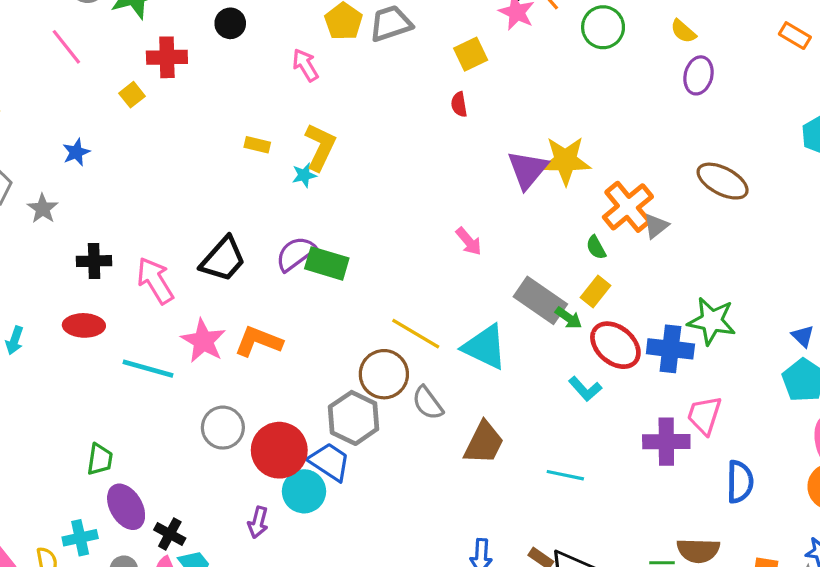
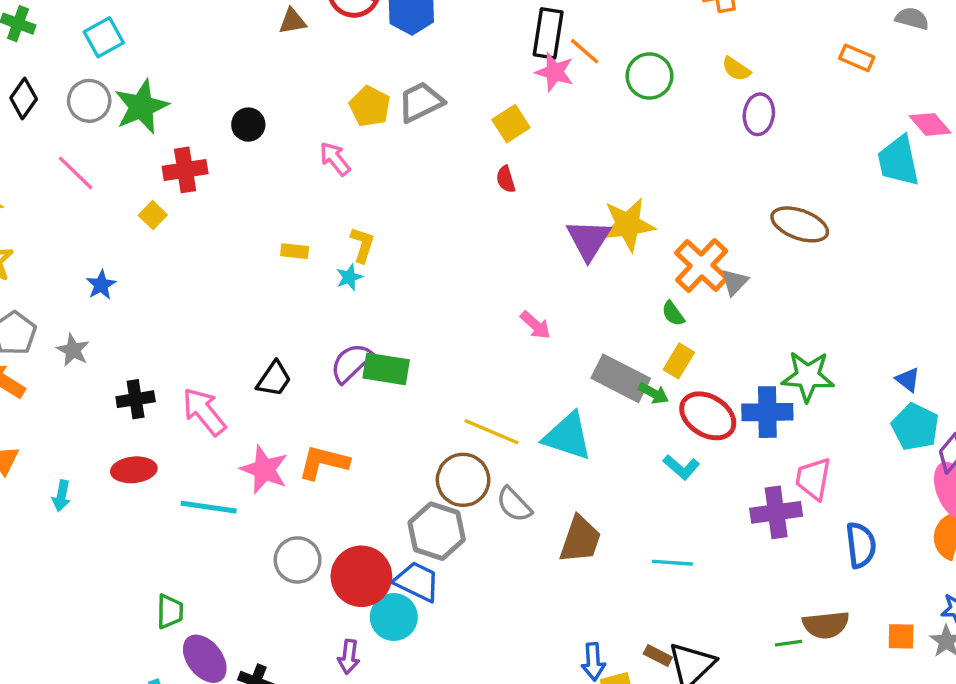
yellow L-shape: (320, 147) -> (362, 245), size x0.7
black trapezoid: (223, 259) -> (274, 379), size x0.7

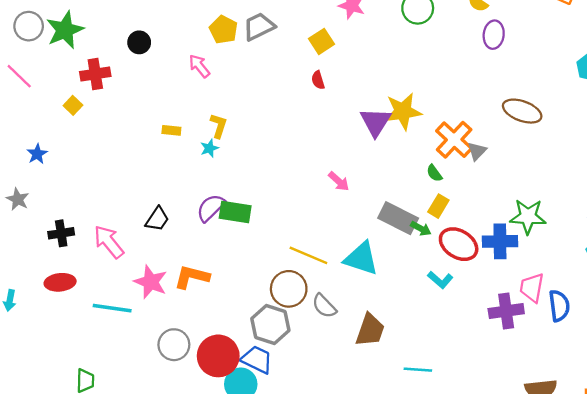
blue semicircle: (861, 545) -> (559, 306), moved
cyan line: (672, 563) -> (418, 370), moved

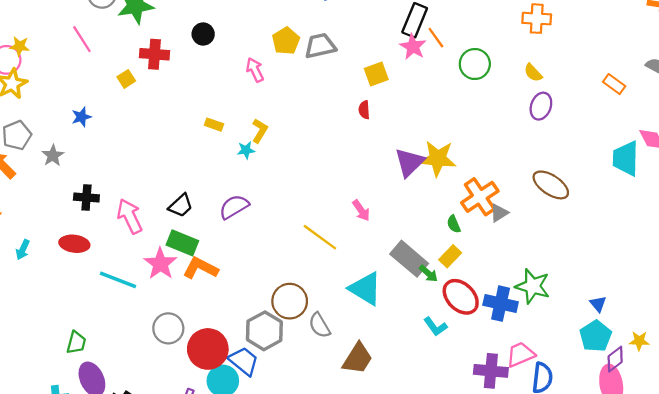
green rectangle: (235, 212) -> (182, 243), moved
yellow line: (308, 255) -> (320, 237), moved
pink trapezoid: (532, 288) -> (520, 354), turned 44

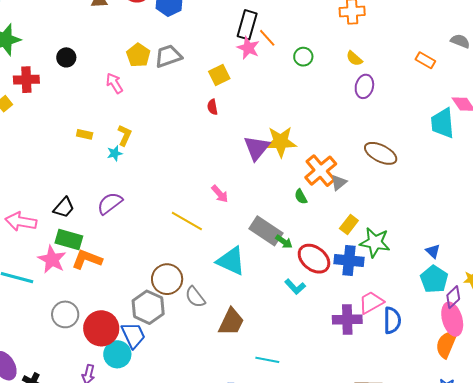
green circle: (475, 64) -> (303, 57), size x0.7
pink arrow: (130, 216) -> (21, 222), turned -48
yellow rectangle: (450, 256) -> (349, 224), moved
blue trapezoid: (244, 361) -> (133, 335), turned 32

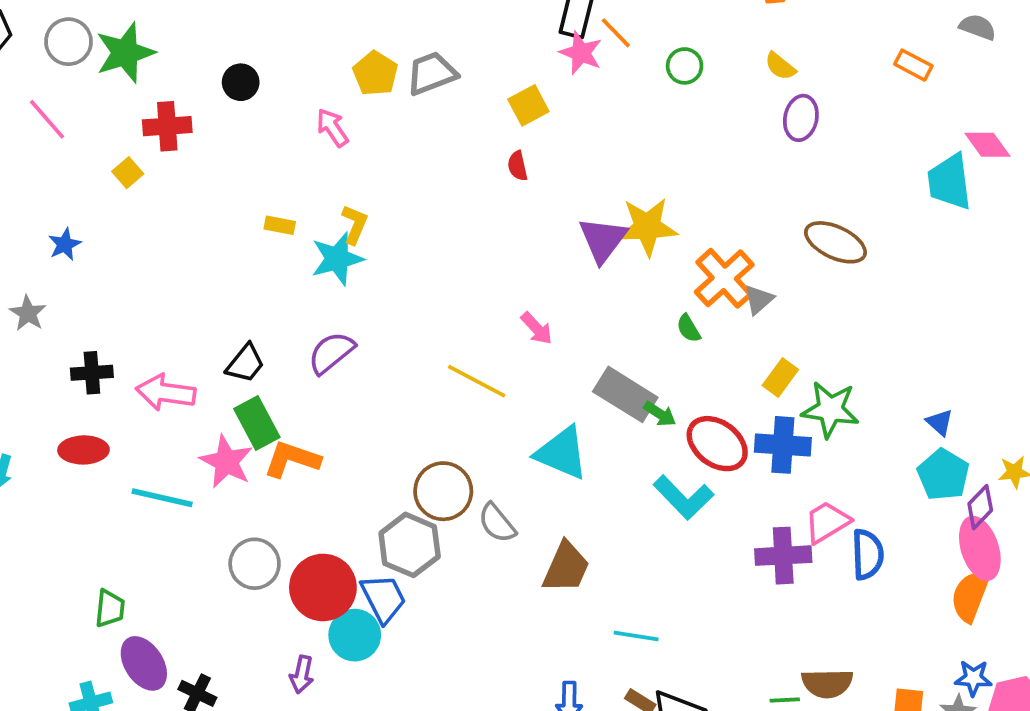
cyan star: (115, 153) -> (337, 259), size x1.8
green rectangle: (69, 239) -> (257, 423), turned 48
cyan L-shape: (295, 287) -> (684, 497), size x1.5

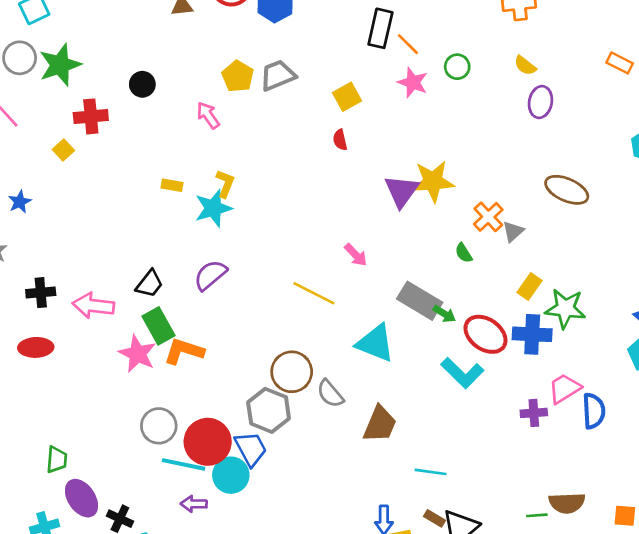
pink star: (581, 53) -> (413, 82), moved
orange cross: (724, 278) -> (488, 217), size x0.7
cyan line: (162, 498) -> (184, 464), moved
purple cross: (783, 556) -> (534, 413), size x0.7
purple arrow: (302, 675) -> (194, 504), turned 80

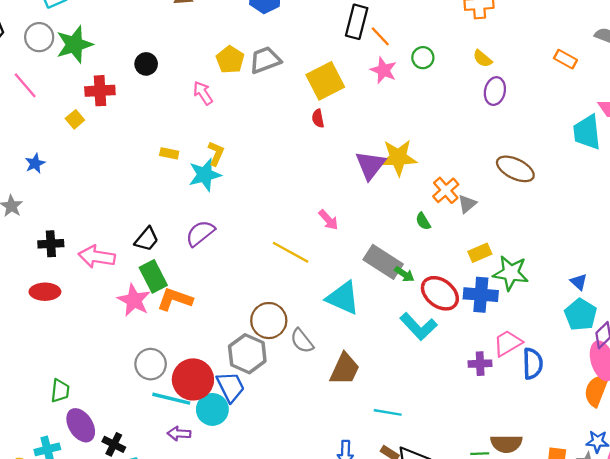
yellow square: (347, 97) -> (325, 81), size x1.5
yellow rectangle: (529, 287) -> (480, 253), turned 30

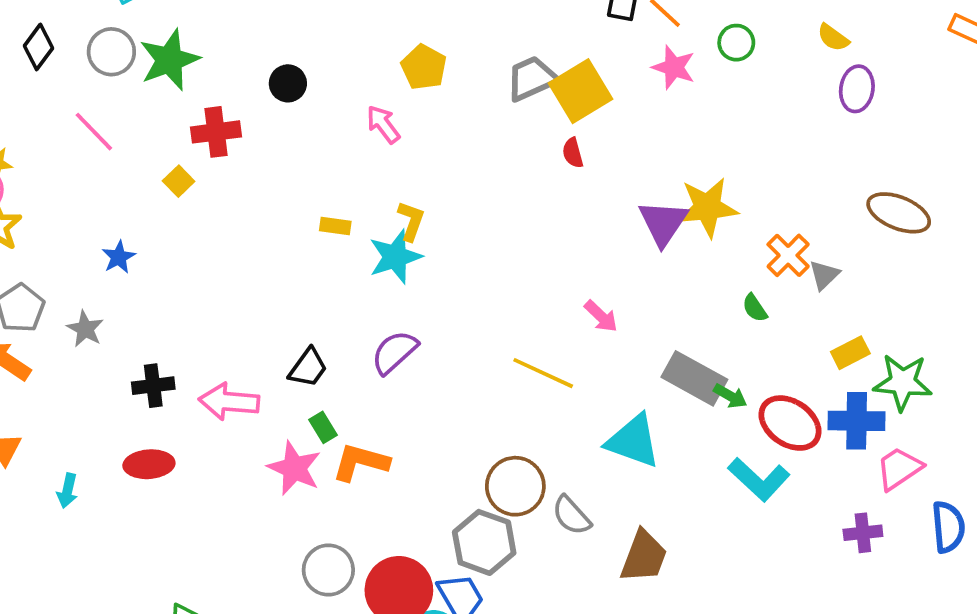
gray trapezoid: (265, 60) -> (532, 78), moved
green rectangle: (153, 276) -> (323, 427), size x0.6
pink trapezoid: (508, 343) -> (899, 468), moved

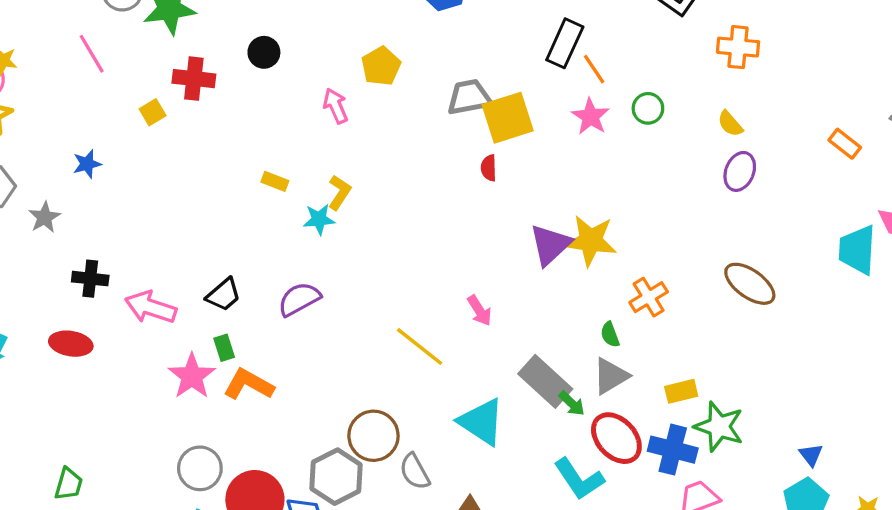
cyan star: (395, 257) -> (319, 219), size x0.7
gray triangle: (824, 275) -> (611, 376), moved, size x1.4

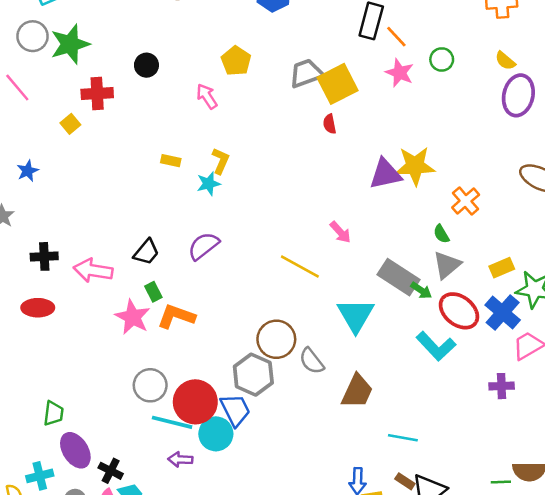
purple ellipse: (740, 171) -> (518, 95), size x1.4
purple triangle: (550, 245) -> (385, 174), turned 40
cyan triangle: (481, 422) -> (356, 315), turned 36
blue cross: (673, 450) -> (503, 312), turned 36

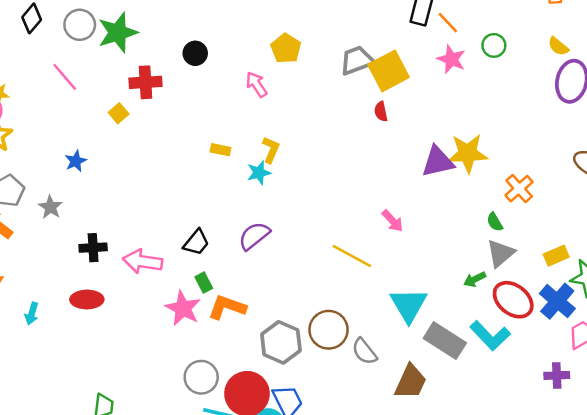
gray rectangle: (399, 277) -> (445, 341), moved
green arrow: (421, 290) -> (475, 279), turned 120
gray hexagon: (253, 375) -> (281, 342), moved

